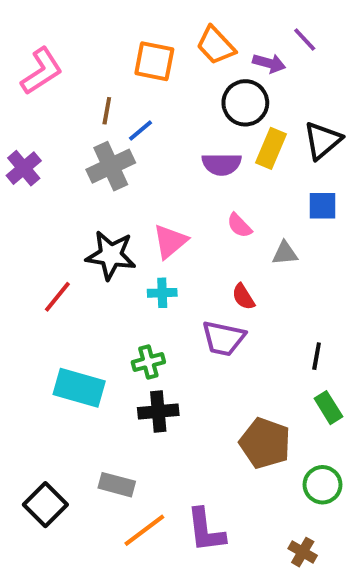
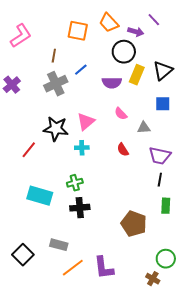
blue line: (140, 131) -> (81, 70), moved
purple trapezoid: (224, 338) -> (160, 156), moved
green rectangle: (328, 408) -> (166, 206), turned 35
green circle: (322, 485) -> (166, 259), moved

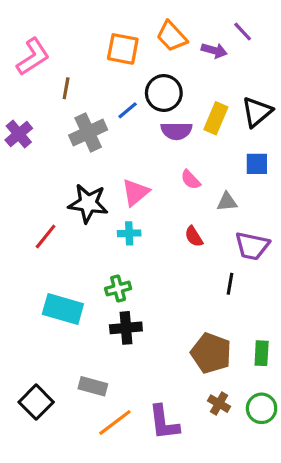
black circle: (124, 52) -> (164, 93), moved
brown line: (54, 56) -> (66, 88), moved
black line: (160, 180) -> (230, 284), moved
green rectangle: (166, 206) -> (262, 353), moved
brown cross: (153, 279) -> (219, 404), moved

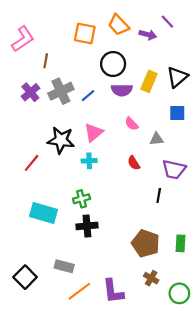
blue line: (128, 110) -> (88, 96), moved
purple cross: (19, 134) -> (30, 92), moved
green circle: (262, 408) -> (179, 293), moved

